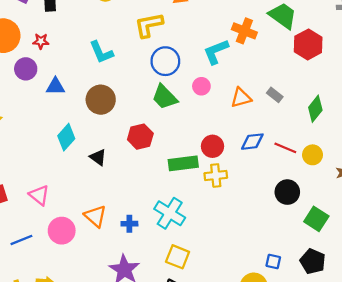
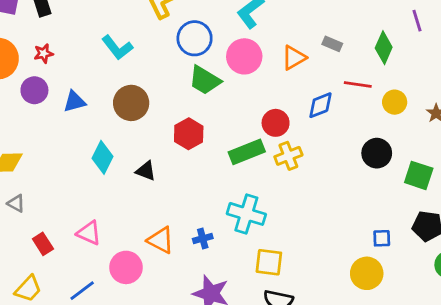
pink circle: (201, 86) -> (244, 56), size x1.6
red line: (285, 148) -> (358, 85), moved

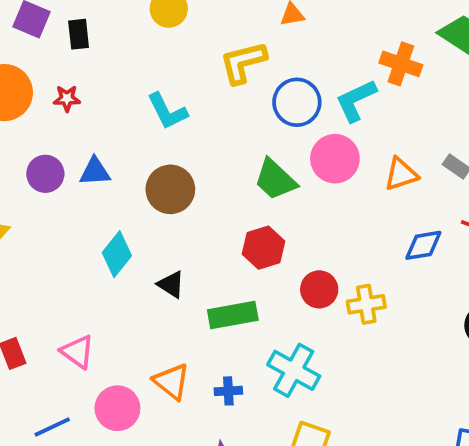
blue circle: (195, 38) -> (297, 102), moved
purple circle: (34, 90) -> (45, 174), moved
red circle: (276, 123) -> (319, 289), moved
red hexagon: (189, 134) -> (264, 248), moved
green rectangle: (247, 152) -> (233, 315), moved

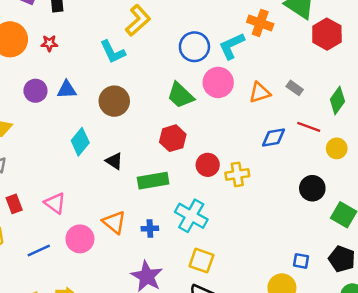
yellow L-shape: (243, 62) -> (138, 20), moved, turned 152

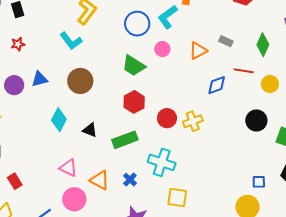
pink circle: (218, 82) -> (162, 49), size x0.6
pink triangle: (55, 203) -> (68, 168), moved
blue cross: (150, 228) -> (130, 180), turned -32

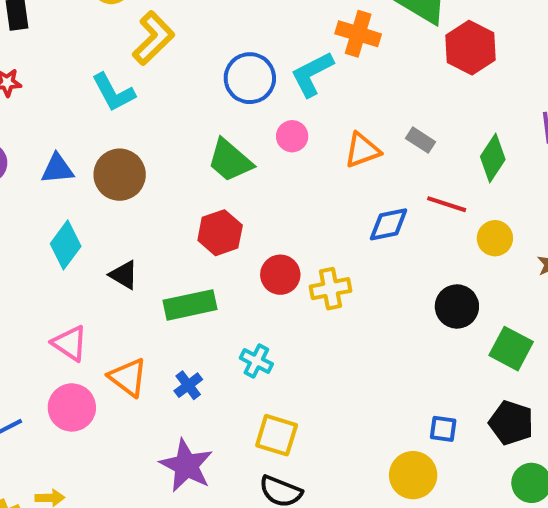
blue triangle: (40, 79) -> (57, 169), moved
cyan cross: (162, 162) -> (256, 361), size x0.6

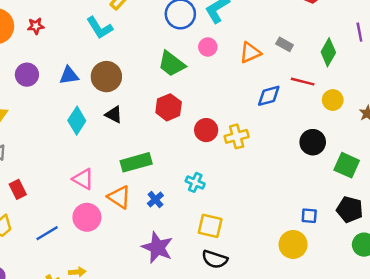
black triangle: (124, 275) -> (114, 115), moved
green rectangle: (190, 305) -> (136, 162), moved

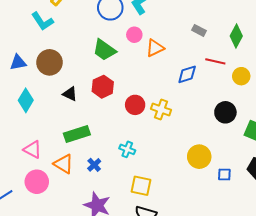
orange triangle: (250, 53) -> (155, 48), moved
black triangle: (114, 115) -> (70, 94), moved
yellow cross: (237, 136) -> (161, 109), turned 36
yellow circle: (293, 244) -> (199, 157), moved

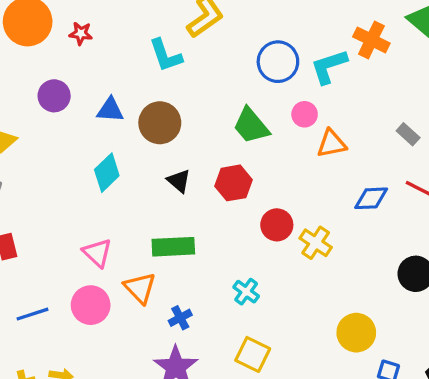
blue cross: (94, 165) -> (180, 318), moved

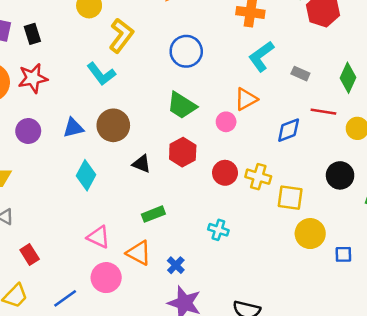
red star: (81, 33) -> (33, 78), size x1.6
cyan L-shape: (329, 66) -> (261, 56), moved
pink circle: (305, 114) -> (226, 122), moved
green rectangle: (173, 247) -> (153, 214), size x0.7
yellow square: (253, 354) -> (290, 198), moved

